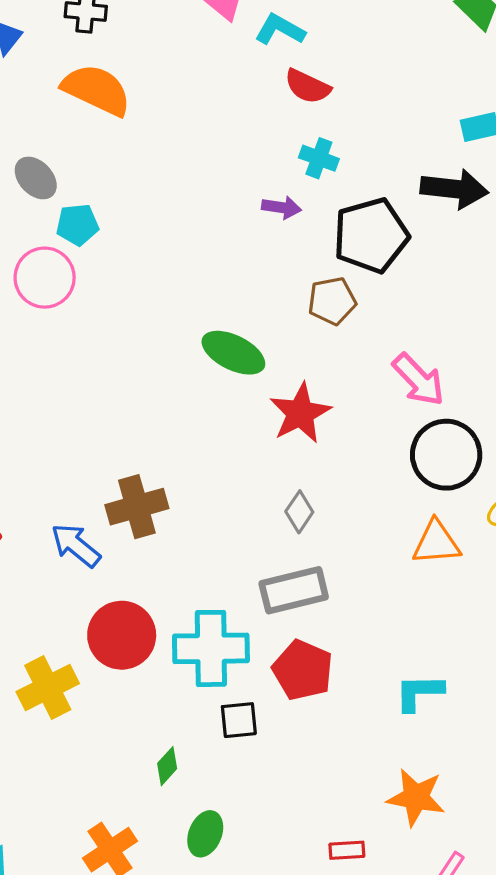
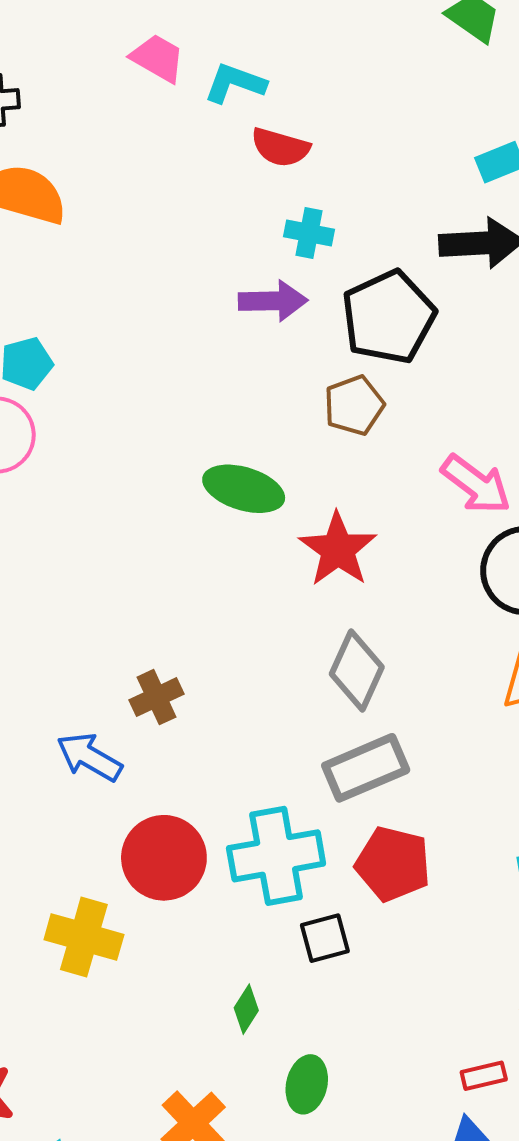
purple arrow: (281, 207) -> (273, 301), size x1.4
brown cross: (137, 507) -> (157, 697), size x0.7
gray diamond: (299, 512) -> (357, 670), size x1.5
yellow cross: (48, 688) -> (84, 937), turned -38

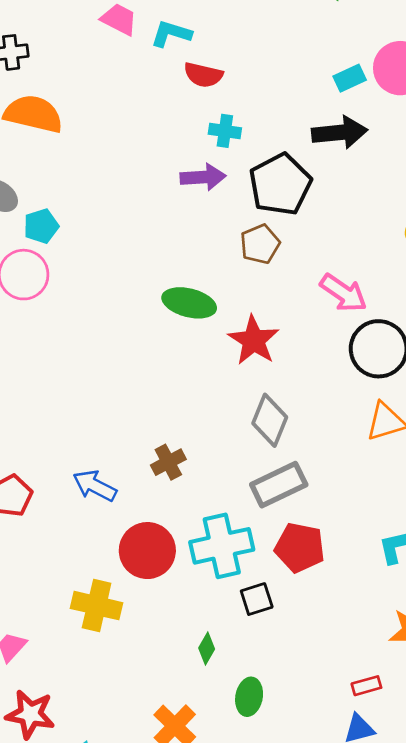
brown cross: (157, 697) -> (168, 462), moved

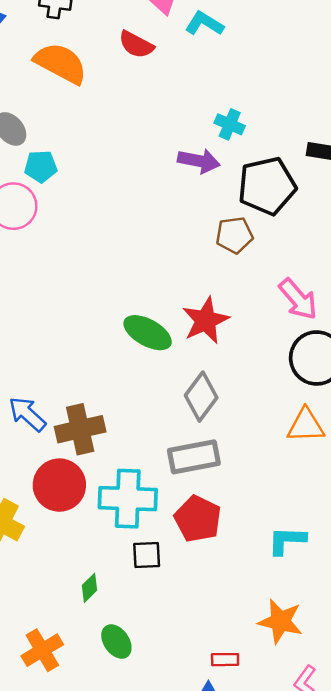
red semicircle: (203, 75) -> (136, 45), moved
green ellipse: (189, 303) -> (148, 333), moved
brown cross: (168, 462) -> (80, 429), moved, size x1.5
green ellipse: (249, 697) -> (116, 642), turned -60

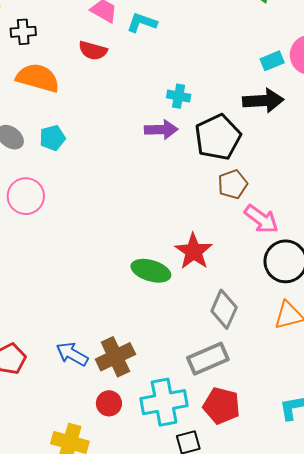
cyan pentagon: (41, 167) -> (52, 138), moved
brown pentagon: (234, 235) -> (233, 184), moved
gray diamond: (201, 397) -> (224, 309), moved
red circle: (59, 485) -> (109, 403), size x0.6

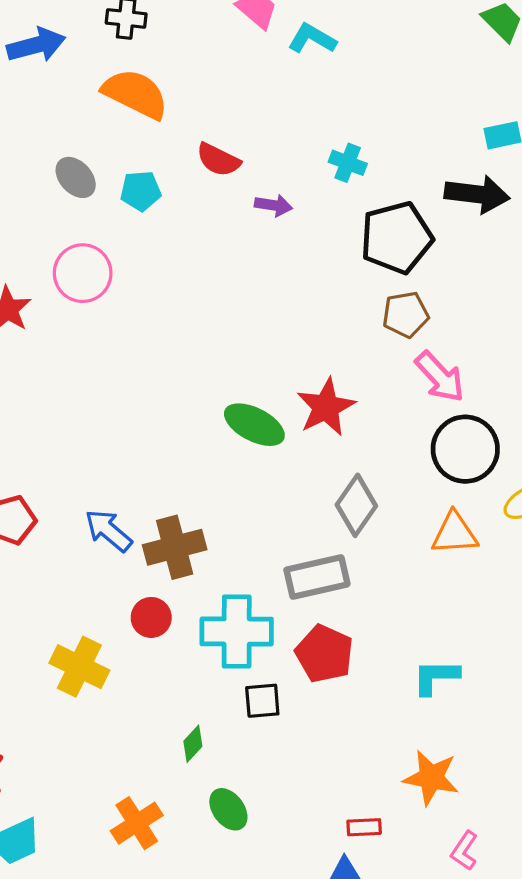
red semicircle: (93, 51) -> (218, 160), moved
purple arrow: (161, 130) -> (273, 205), moved, size x0.7

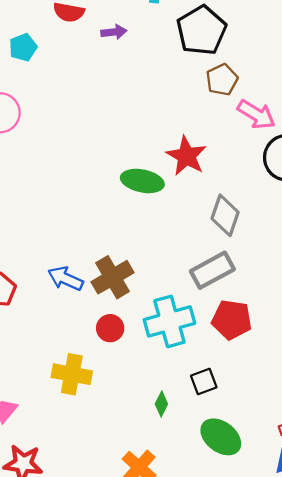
black square: (262, 701) -> (204, 382), moved
green ellipse: (228, 809) -> (221, 437), moved, size x1.4

